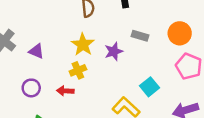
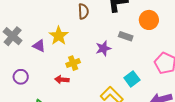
orange circle: (180, 33) -> (149, 20), moved
yellow star: (83, 45) -> (59, 36), moved
purple circle: (31, 88) -> (21, 77), moved

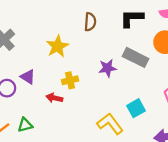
gray rectangle: (126, 36) -> (136, 57), size x1.5
purple triangle: (39, 46) -> (28, 77), moved

